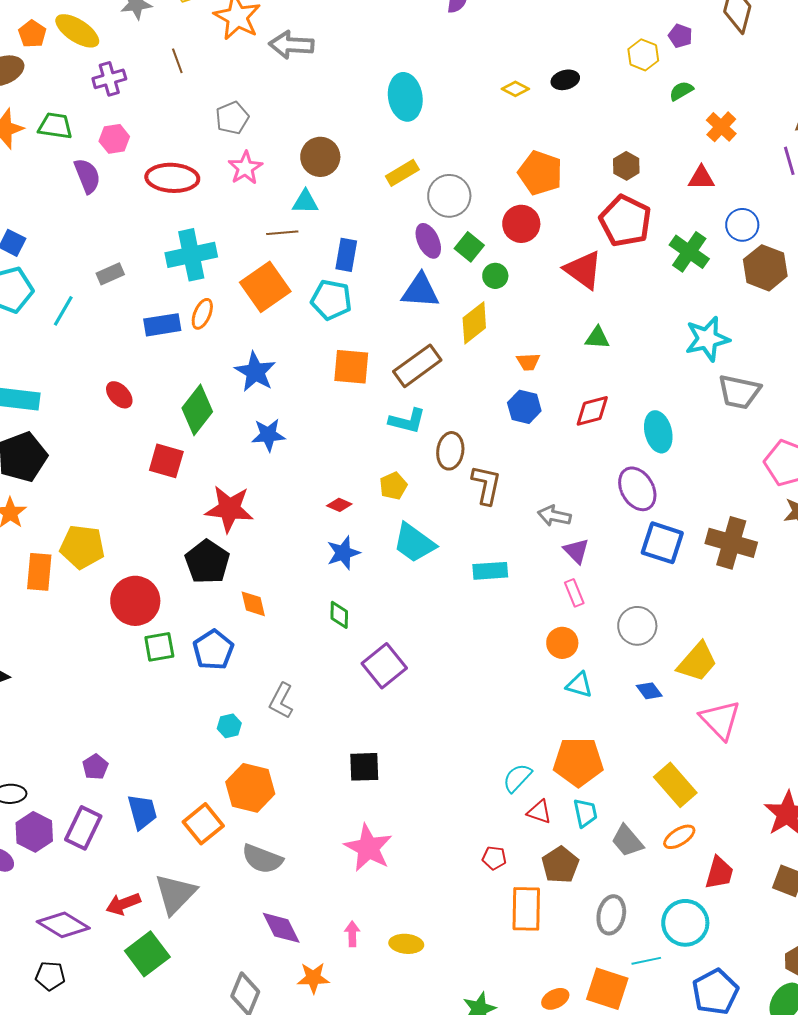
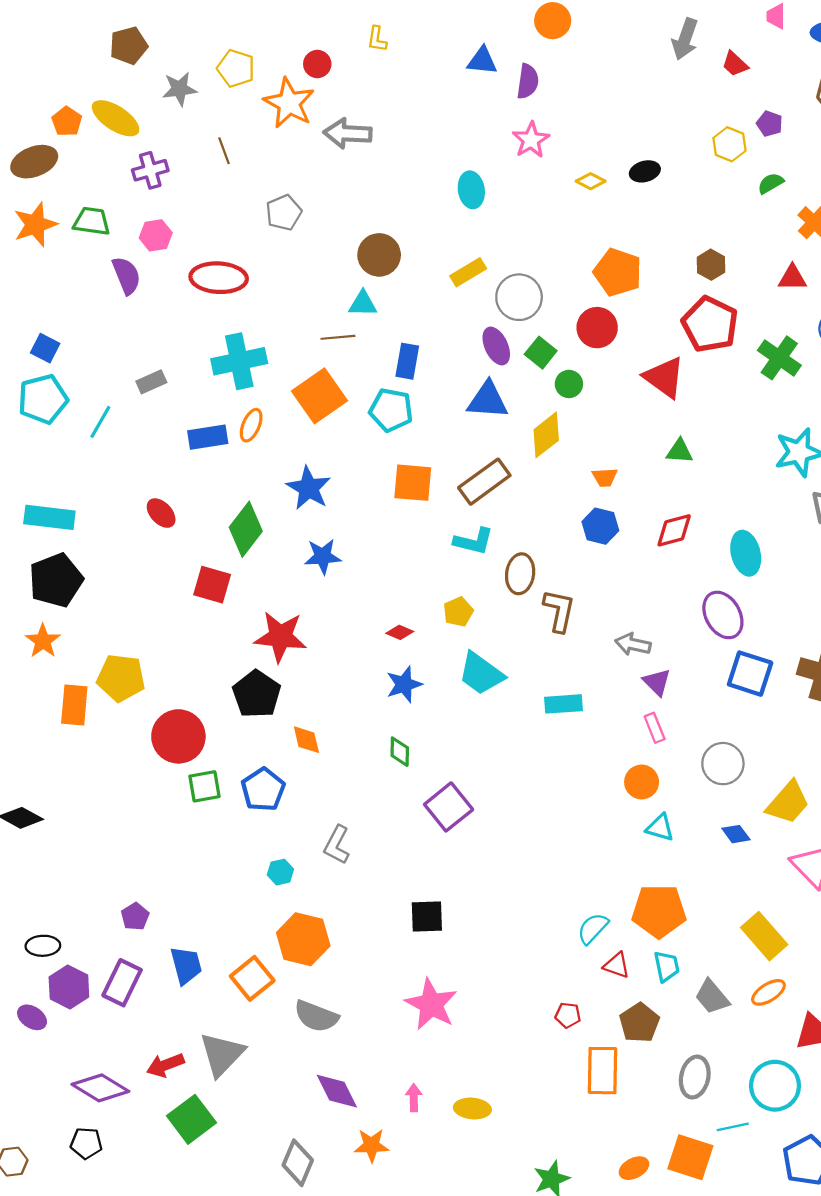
cyan ellipse: (405, 97) -> (471, 190), size x0.7
pink star: (245, 168) -> (531, 140), moved

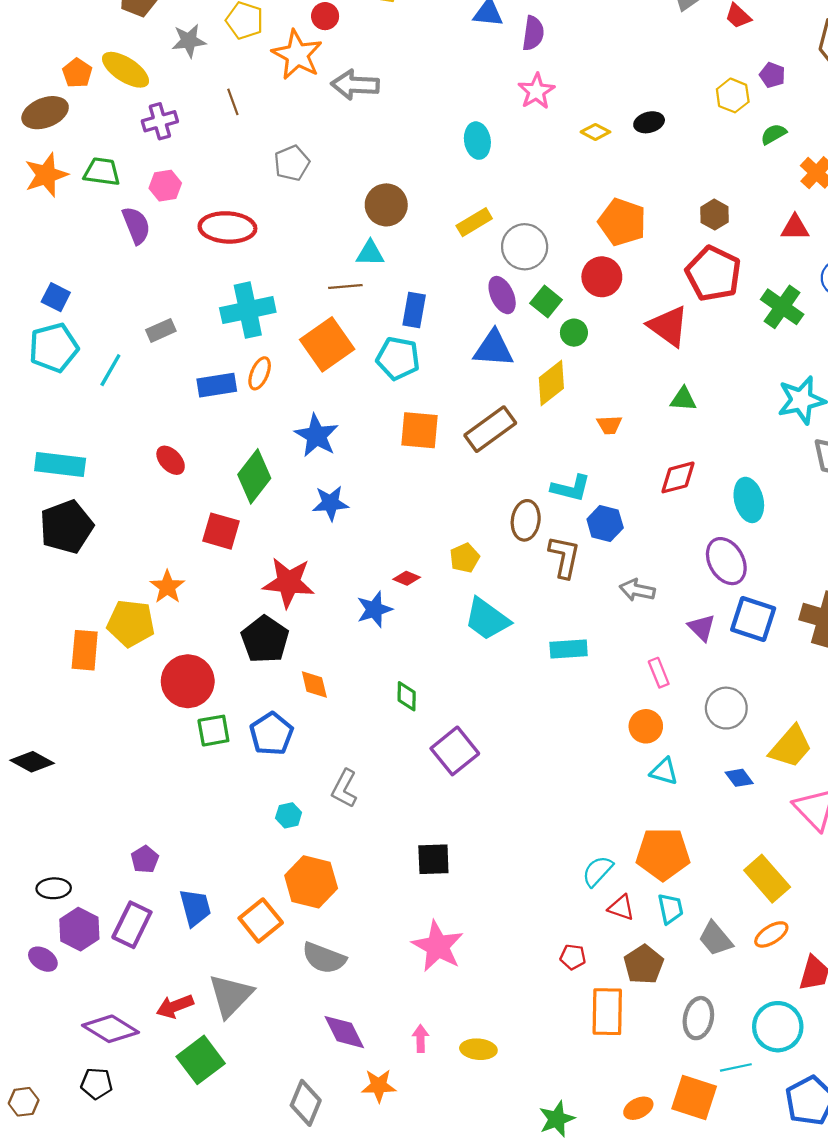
blue hexagon: (600, 526) -> (605, 524), moved
cyan L-shape: (473, 541) -> (571, 488), moved
orange star: (43, 641) -> (167, 587), moved
purple triangle: (657, 682) -> (702, 628), moved
blue star: (404, 684) -> (374, 609), moved

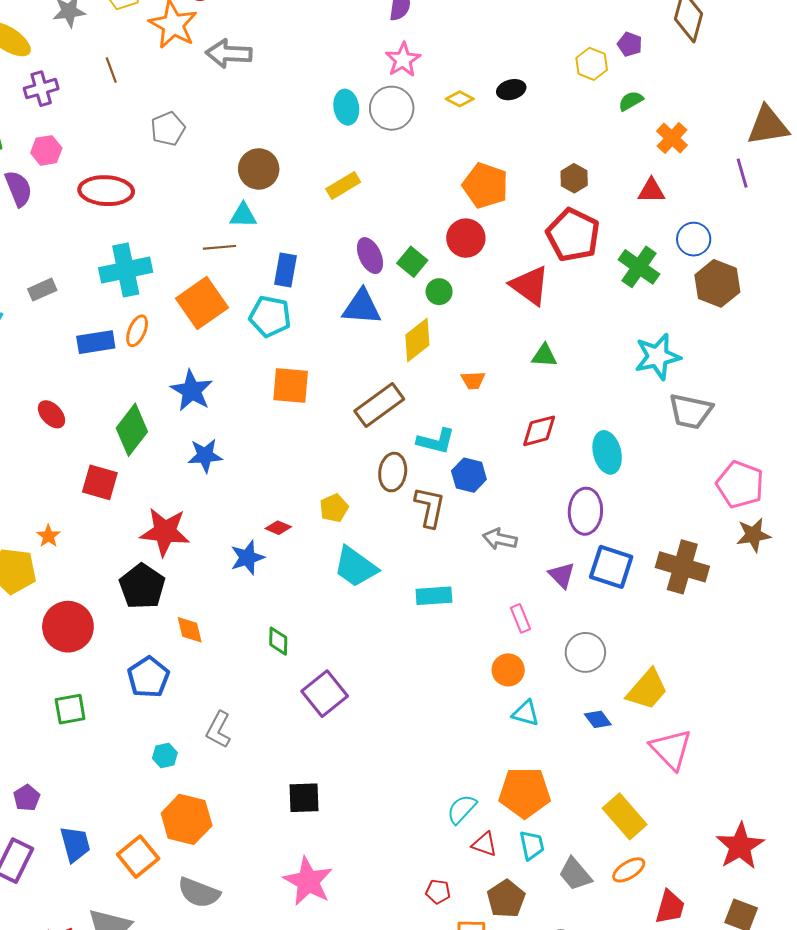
gray circle: (525, 247) -> (392, 108), moved
brown rectangle: (490, 429) -> (379, 405), moved
purple ellipse: (726, 561) -> (585, 511), turned 33
orange star: (167, 587) -> (48, 536), size x0.7
green square: (213, 731) -> (70, 709), moved

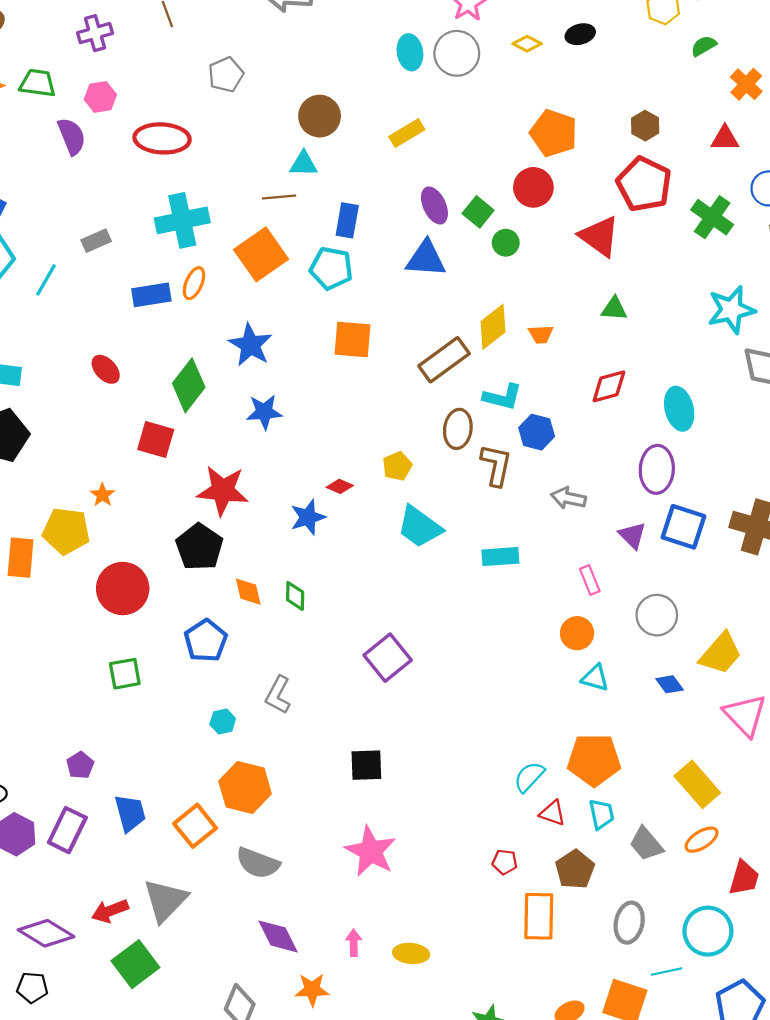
yellow diamond: (417, 340) -> (493, 327), moved
green diamond: (278, 641) -> (295, 596), moved

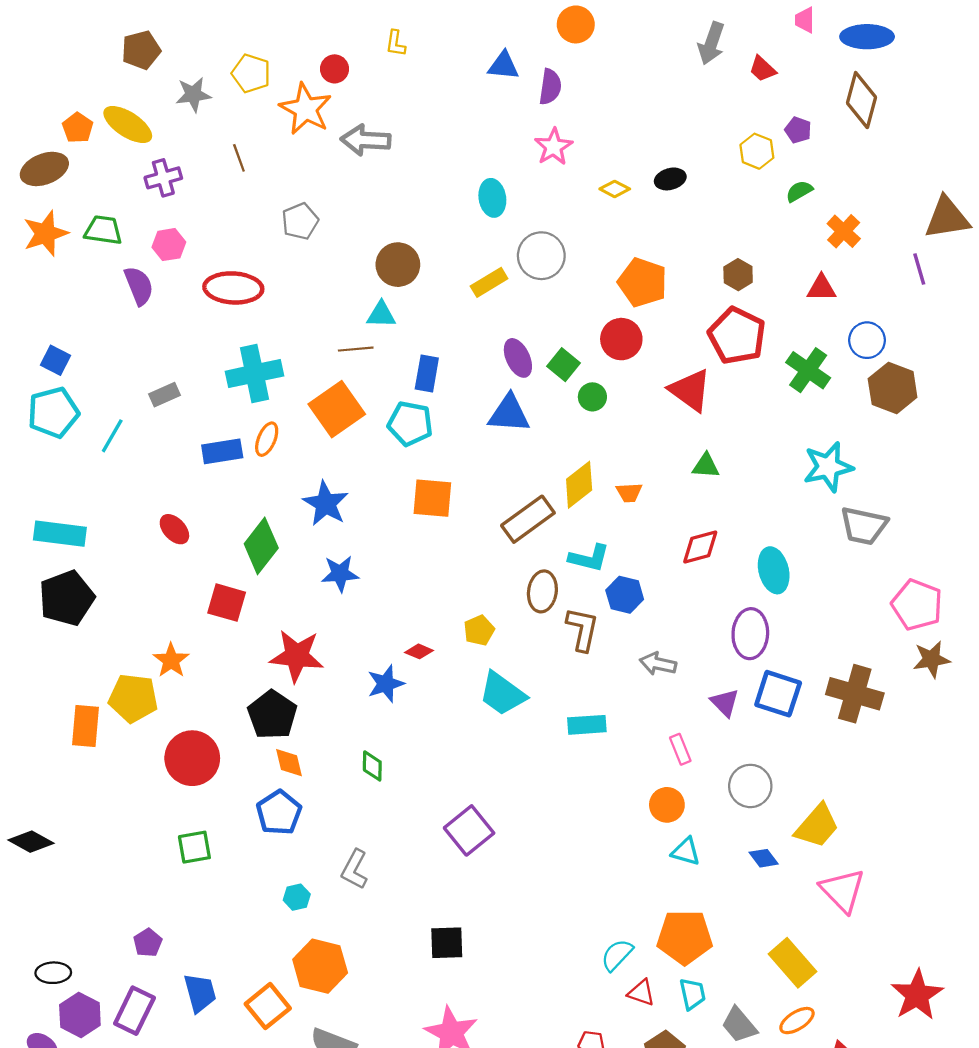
gray circle: (457, 53) -> (541, 256), moved
orange star: (102, 495) -> (171, 660), size x1.4
orange diamond: (248, 592) -> (289, 763), moved

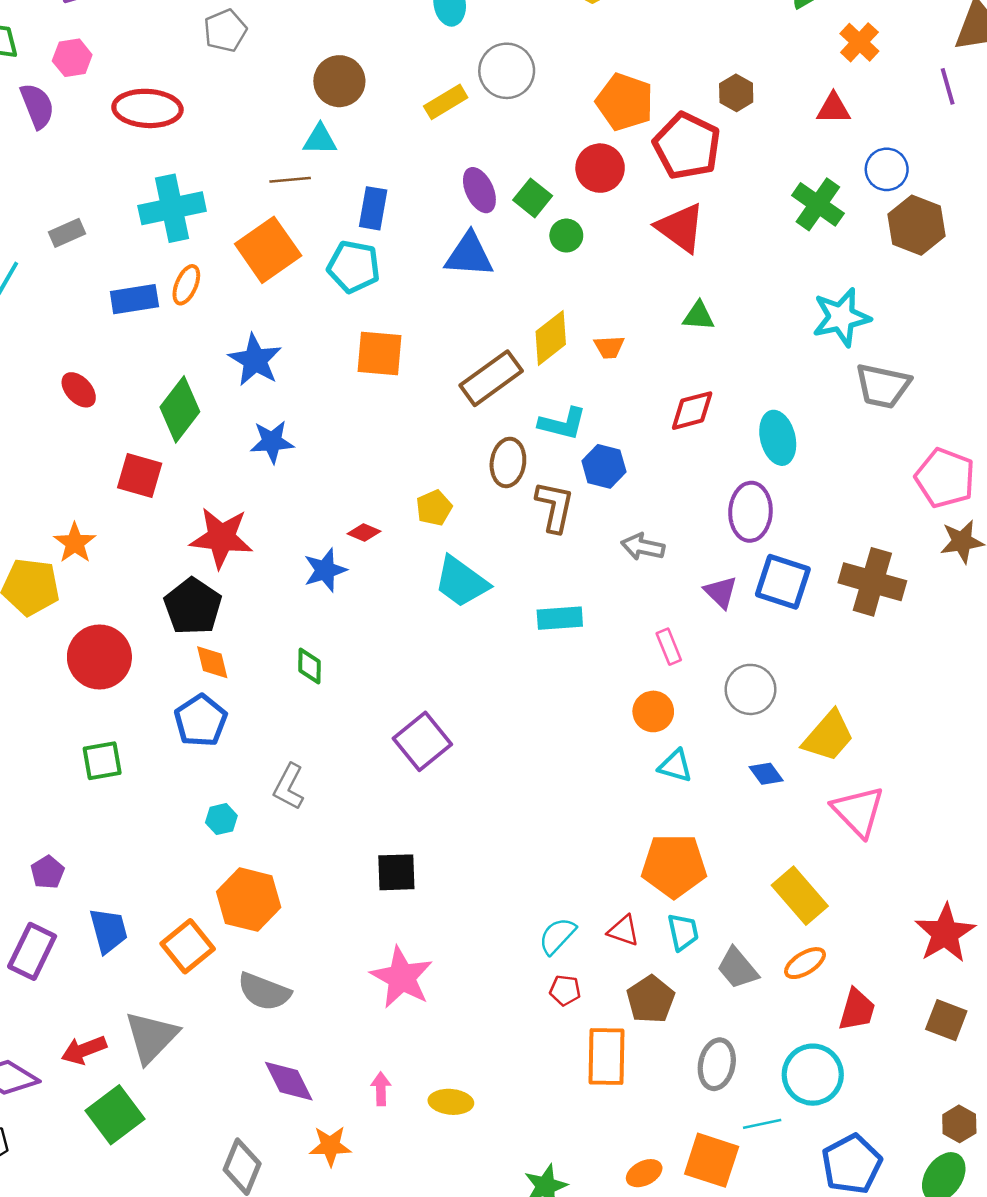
red pentagon: (737, 336) -> (687, 146), moved
cyan semicircle: (617, 955) -> (557, 936), moved

